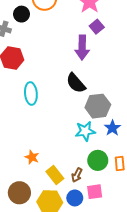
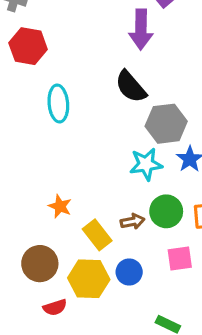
brown arrow: (77, 175) -> (132, 221), moved, turned -128
pink square: (95, 192) -> (180, 259), moved

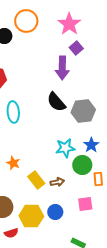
gray hexagon: (166, 124) -> (83, 111), moved
orange star: (60, 206) -> (13, 163), moved
green circle: (166, 211) -> (82, 165), moved
yellow rectangle: (97, 235) -> (36, 180), moved

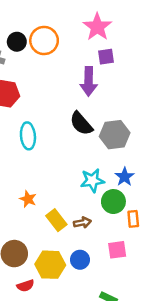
orange circle: (26, 21) -> (44, 40), moved
purple square: (76, 48) -> (106, 57), turned 32

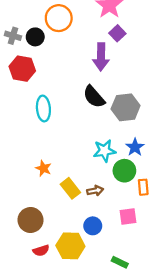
black circle: (17, 42) -> (35, 37), moved
purple square: (106, 57) -> (117, 33), turned -35
yellow hexagon: (50, 265) -> (70, 246), moved

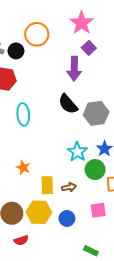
cyan star: (104, 151) -> (77, 152), turned -30
yellow rectangle: (70, 188) -> (47, 185), turned 36
yellow hexagon: (70, 246) -> (39, 212), moved

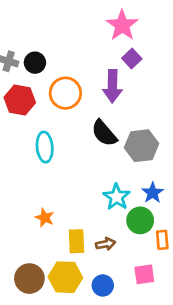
orange circle: (37, 34) -> (65, 93), moved

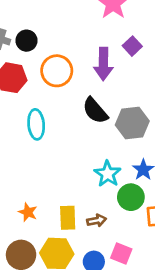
purple square: (132, 58) -> (132, 46), moved
orange star: (45, 218) -> (28, 212), moved
pink square: (144, 274) -> (121, 253), moved, turned 30

